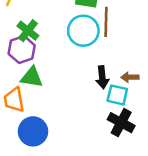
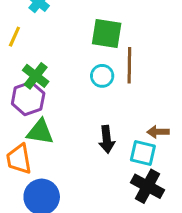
cyan circle: (83, 31) -> (102, 76), size x0.6
black arrow: (102, 77) -> (107, 139), moved

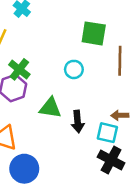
green square: (107, 34) -> (94, 33), moved
brown line: (129, 65) -> (120, 61), moved
green triangle: (40, 132) -> (50, 108), moved

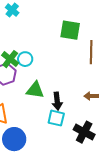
cyan circle: (74, 69) -> (25, 59), moved
cyan square: (107, 133) -> (56, 118), moved

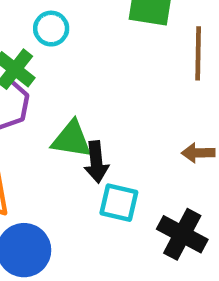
cyan circle: (25, 59) -> (51, 29), moved
black arrow: (57, 101) -> (96, 162), moved

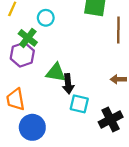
black cross: (182, 234) -> (111, 120), turned 35

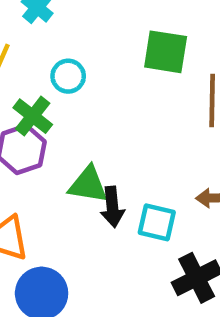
cyan square: (79, 104) -> (157, 222), moved

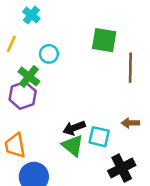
green triangle: (88, 185) -> (73, 145), moved, turned 30
black arrow: (112, 207) -> (74, 128), turned 75

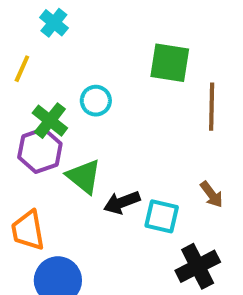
cyan circle: (49, 54) -> (96, 101), moved
brown arrow: (130, 123) -> (212, 194), turned -126
green triangle: (73, 145) -> (84, 176), moved

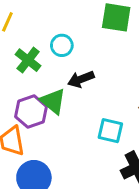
purple hexagon: (40, 151) -> (31, 112), moved
black arrow: (122, 202) -> (81, 79), moved

